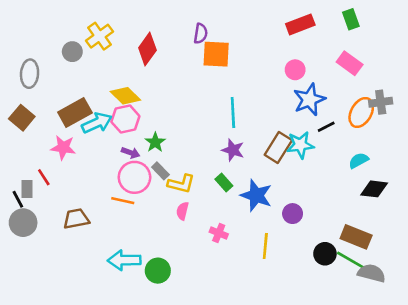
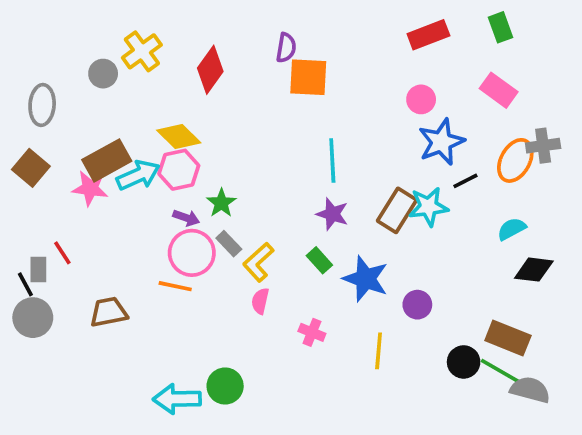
pink star: (63, 147) -> (90, 188), moved
yellow L-shape: (181, 184) -> (258, 262), turned 124
cyan arrow: (124, 260) -> (177, 399), moved

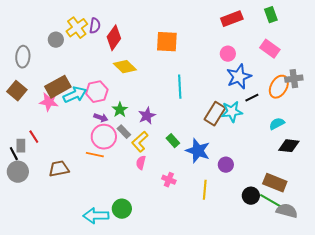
purple semicircle: (286, 48) -> (95, 26), moved
yellow diamond: (179, 136) -> (125, 67), moved
purple star: (332, 214) -> (147, 116), moved, turned 30

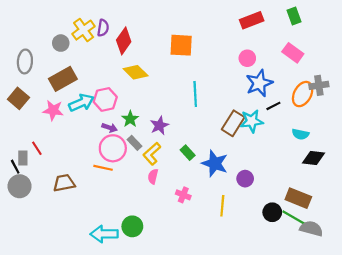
brown rectangle: (58, 87) -> (63, 79), moved
cyan semicircle: (277, 124) -> (300, 134), turned -140

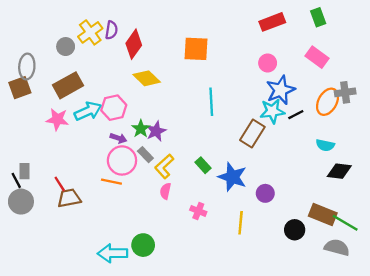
brown square: (18, 98) -> (20, 88), moved, turned 30
cyan star: (252, 121) -> (272, 111), moved
purple star: (159, 125) -> (156, 131), moved
red line: (37, 148) -> (60, 184), moved
green line: (294, 218) -> (345, 223), moved

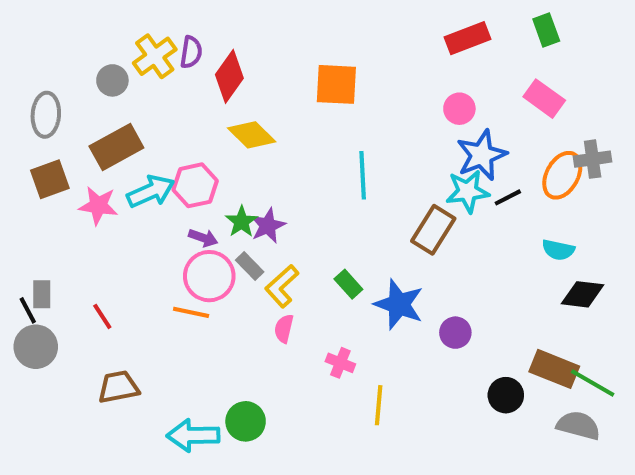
brown square: (20, 88) -> (50, 179), moved
brown trapezoid: (69, 198) -> (118, 387), moved
yellow line: (241, 223) -> (379, 405), moved

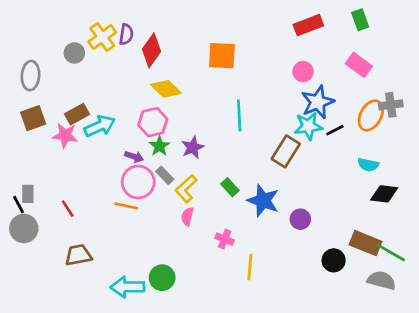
brown rectangle: (116, 147) -> (77, 114), moved, size x0.7
pink hexagon: (195, 185) -> (153, 122), moved
purple star: (268, 226) -> (193, 147), moved

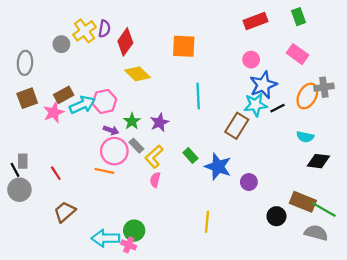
pink hexagon: (153, 122) -> (104, 101), moved
pink star: (65, 135) -> (54, 113), turned -30
pink cross: (225, 239) -> (129, 245), moved
brown trapezoid: (78, 255) -> (65, 212), turned -30

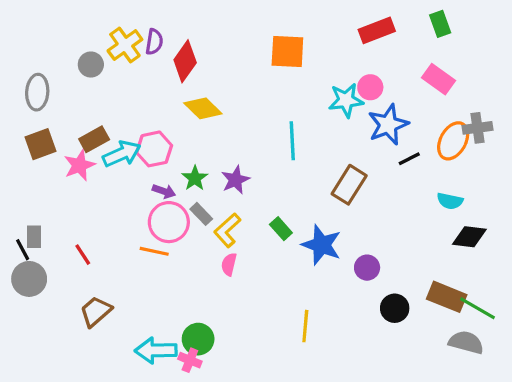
orange square: (184, 46) -> (287, 52), moved
cyan star: (255, 105) -> (346, 100), moved
black circle: (276, 216) -> (395, 308), moved

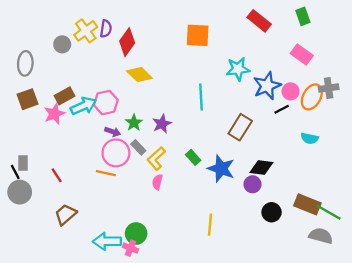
red rectangle: (377, 30) -> (259, 21), turned 60
pink circle: (370, 87) -> (291, 91), moved
black diamond: (469, 237) -> (261, 167), moved

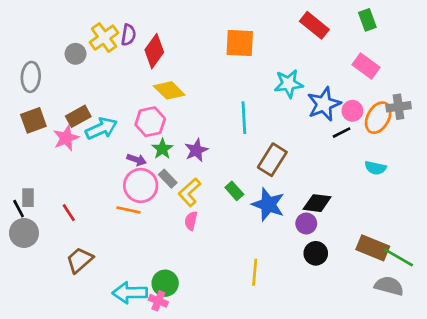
pink hexagon: (106, 103) -> (150, 122), moved
brown rectangle: (240, 127) -> (272, 160), moved
black circle: (272, 212) -> (316, 253), moved

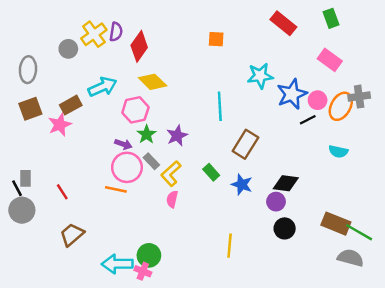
orange square: (240, 43) -> (216, 39), size x0.6
cyan arrow: (101, 128) -> (103, 87), moved
blue star: (268, 204) -> (242, 184), size x0.7

